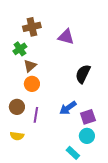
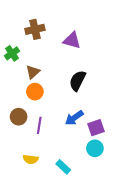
green cross: (20, 49) -> (12, 53), moved
black semicircle: (83, 74) -> (77, 81), moved
yellow semicircle: (17, 136) -> (31, 159), moved
cyan rectangle: (73, 153) -> (63, 167), moved

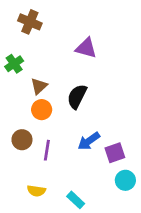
brown cross: (35, 29) -> (30, 22), moved, turned 36
black semicircle: (77, 81) -> (77, 97), moved
cyan circle: (95, 148) -> (125, 180), moved

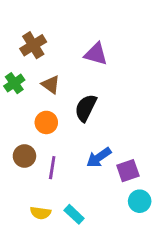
brown cross: (30, 22) -> (33, 45), moved, turned 35
green cross: (14, 64) -> (14, 83), moved
brown triangle: (39, 86) -> (51, 85), moved, turned -42
cyan rectangle: (76, 200) -> (74, 214), moved

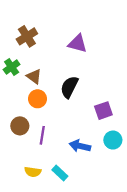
brown triangle: (51, 85) -> (34, 76), moved
blue arrow: (99, 157) -> (80, 146), moved, turned 48
purple square: (128, 171) -> (103, 111), moved
cyan circle: (140, 201) -> (113, 140), moved

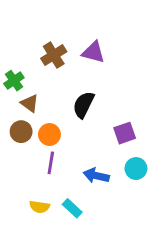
brown cross: (27, 36) -> (54, 55), moved
brown triangle: (34, 76) -> (30, 103), moved
orange circle: (38, 99) -> (49, 134), moved
brown circle: (20, 126) -> (21, 132), moved

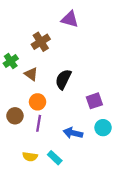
purple triangle: (93, 52) -> (70, 19), moved
brown triangle: (30, 103) -> (31, 74), moved
brown circle: (21, 132) -> (15, 116), moved

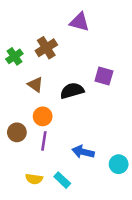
green cross: (11, 61) -> (14, 56), moved
black semicircle: (63, 79) -> (72, 91), turned 48
purple square: (94, 101) -> (104, 76), moved, turned 35
cyan circle: (103, 128) -> (119, 164), moved

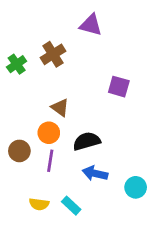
brown triangle: (35, 85) -> (60, 108), moved
black semicircle: (72, 91) -> (87, 141), moved

